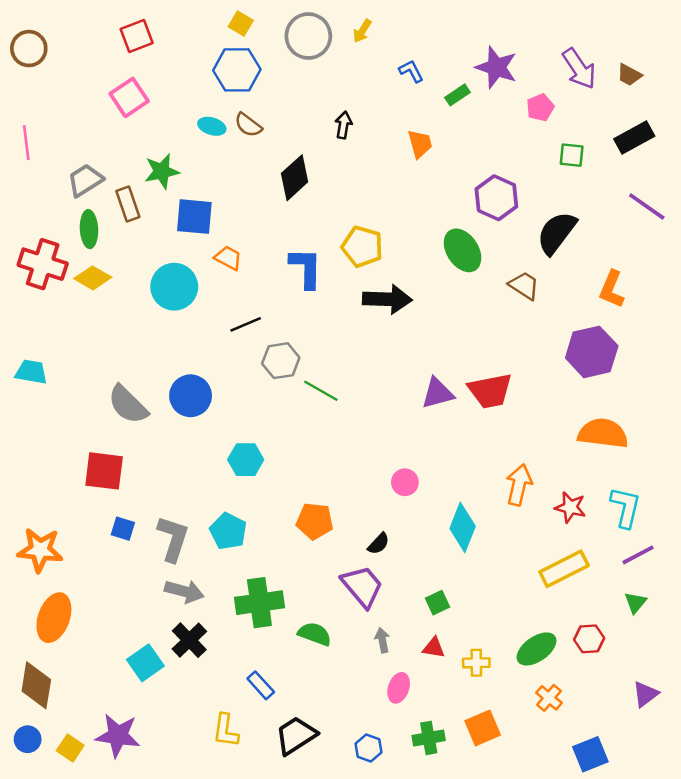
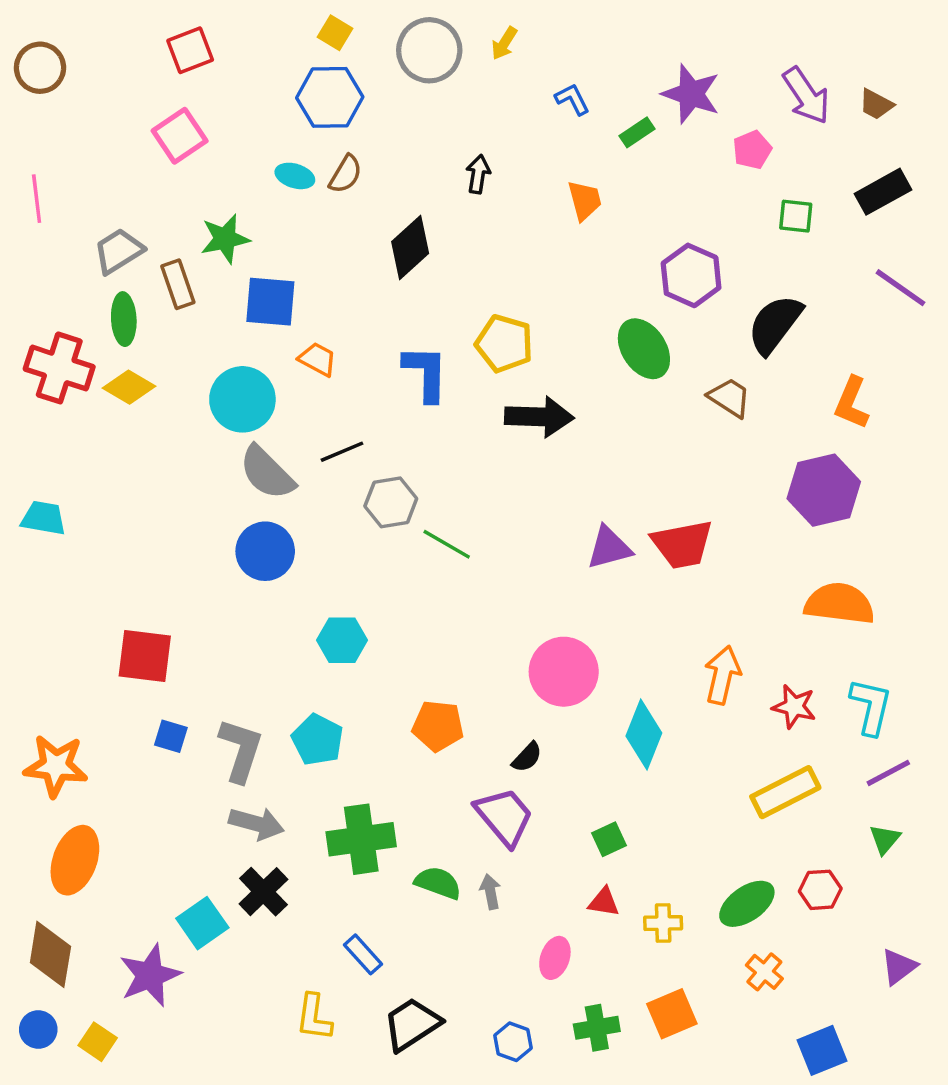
brown semicircle: (248, 125) -> (345, 174), turned -96
gray semicircle: (128, 405) -> (267, 473), moved
pink circle: (405, 482) -> (564, 672), size x1.8
gray arrow: (382, 640) -> (490, 892), moved
purple star: (118, 735) -> (150, 975), moved, turned -30

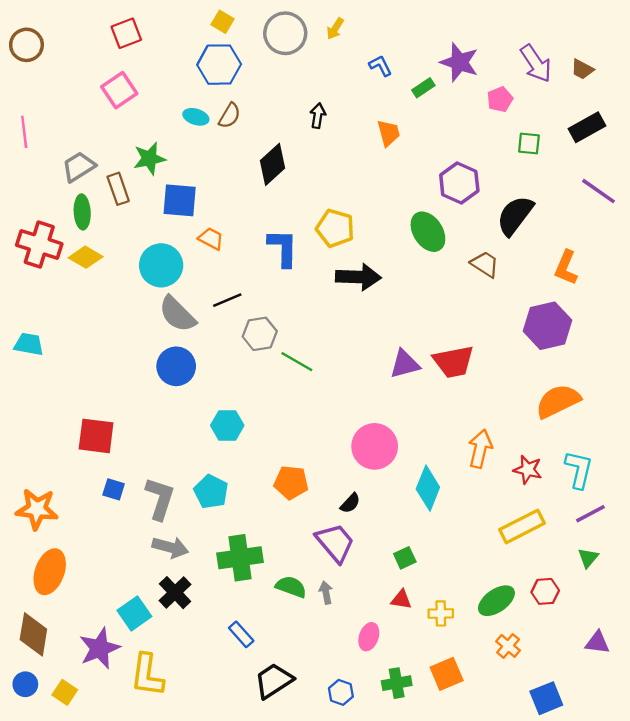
orange semicircle: (839, 604) -> (558, 401), turned -33
purple triangle: (899, 967) -> (597, 642), turned 44
yellow L-shape: (314, 1017) -> (147, 675), moved, size x1.4

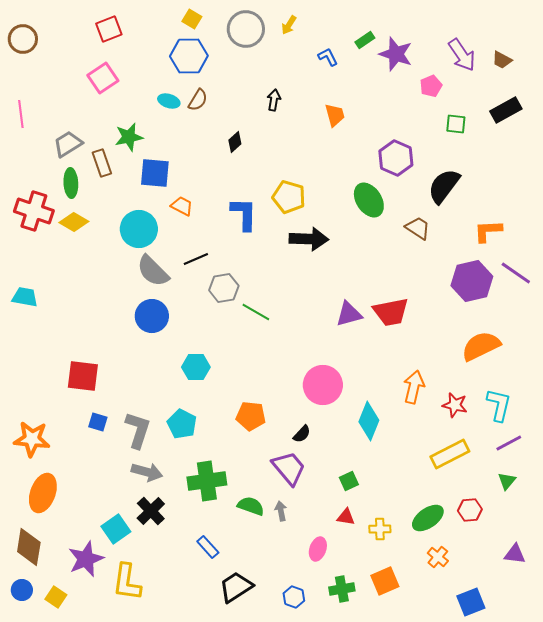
green rectangle: (423, 88) -> (365, 40), moved
black diamond: (272, 164) -> (235, 142), size x0.6
purple line: (599, 191) -> (516, 273), moved
orange L-shape: (566, 268) -> (488, 231), turned 64

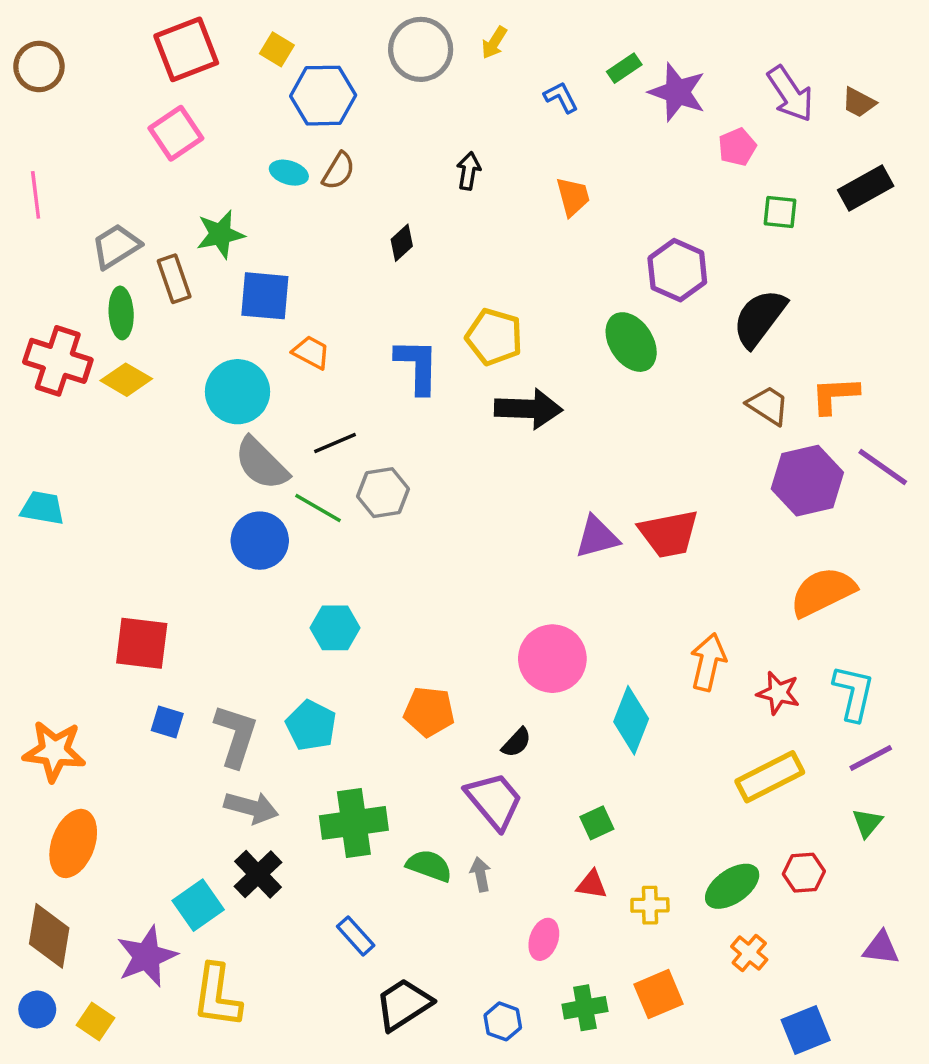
yellow square: (192, 19) -> (277, 49), moved
red square: (109, 29) -> (186, 49), size x1.4
brown trapezoid: (418, 228) -> (768, 405), moved
green line: (256, 312) -> (318, 508), moved

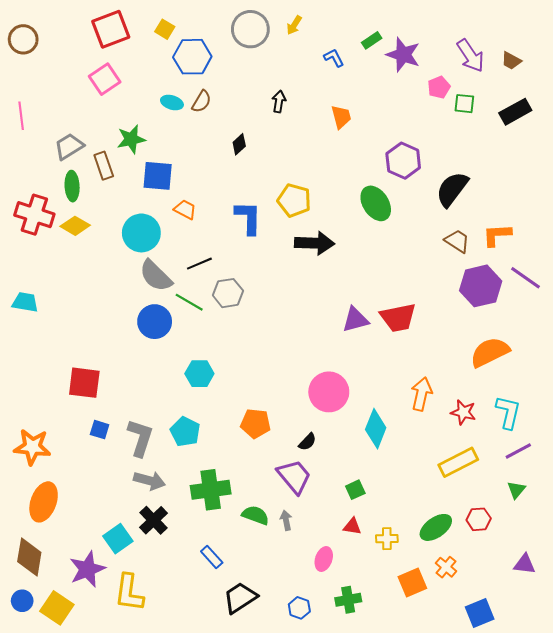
green square: (780, 212) -> (464, 104), moved
orange square: (659, 994) -> (412, 582), moved
yellow square: (95, 1021) -> (57, 608), size x1.5

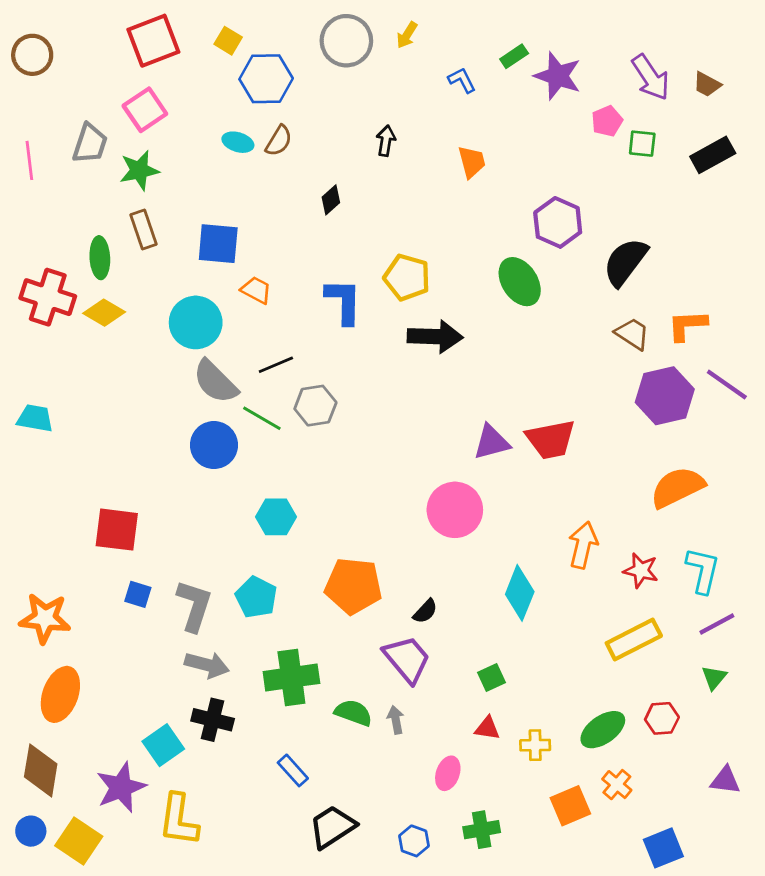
green star: (131, 139) -> (139, 170), moved
gray trapezoid: (69, 146) -> (90, 144), moved, turned 140
pink circle: (329, 392) -> (455, 510), moved
orange pentagon: (255, 423) -> (353, 586), size x1.4
black cross: (154, 520) -> (213, 720), turned -32

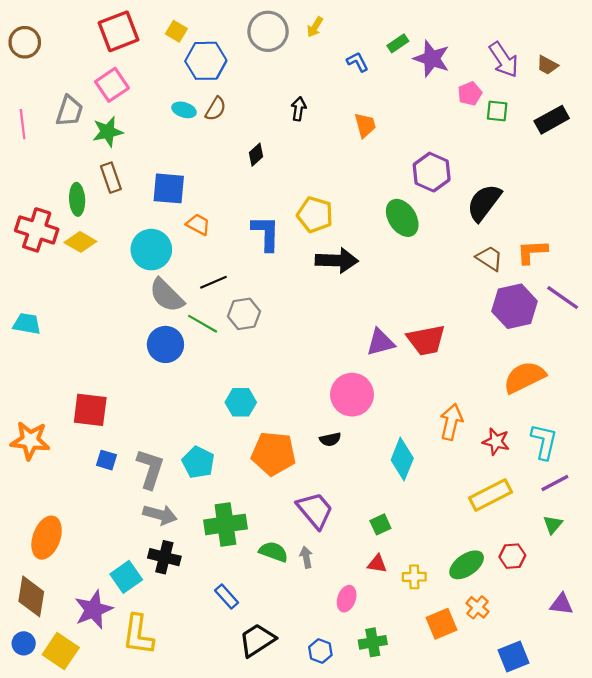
cyan hexagon: (276, 517) -> (241, 402), moved
black semicircle: (425, 611) -> (330, 439), moved, turned 35
orange star: (45, 618) -> (30, 440), moved

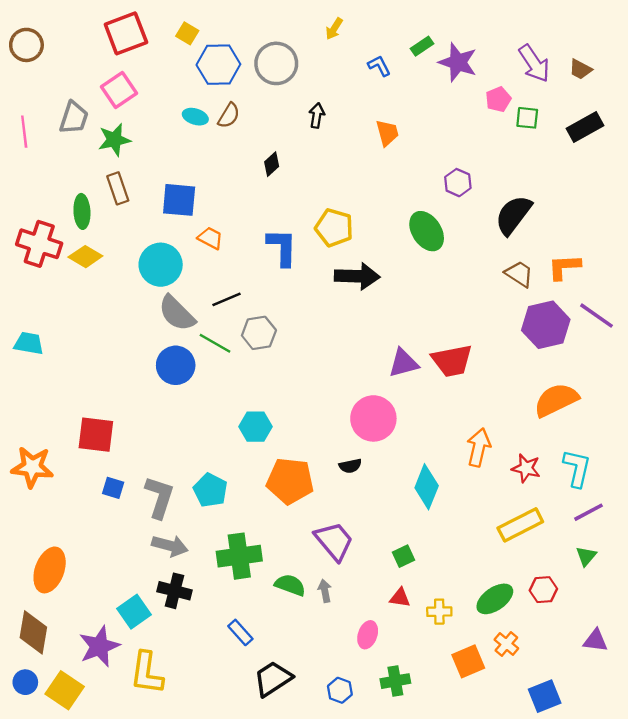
gray circle: (268, 31) -> (276, 63), moved
purple hexagon: (432, 172) -> (458, 183), size x0.7

